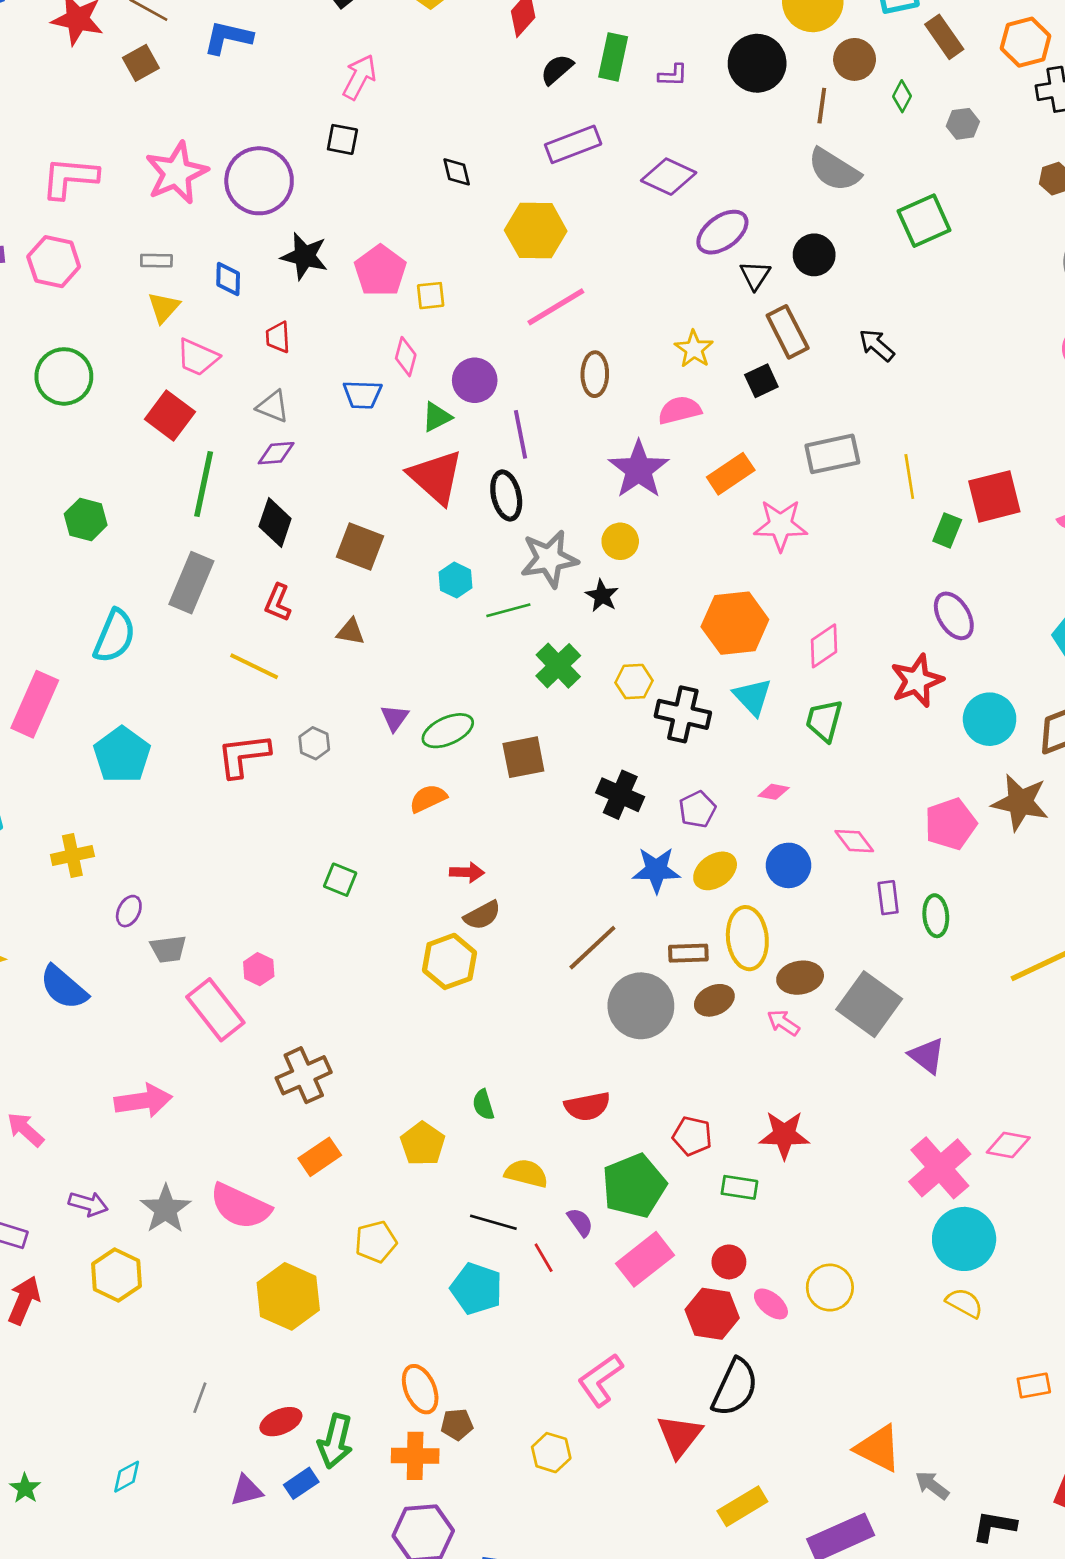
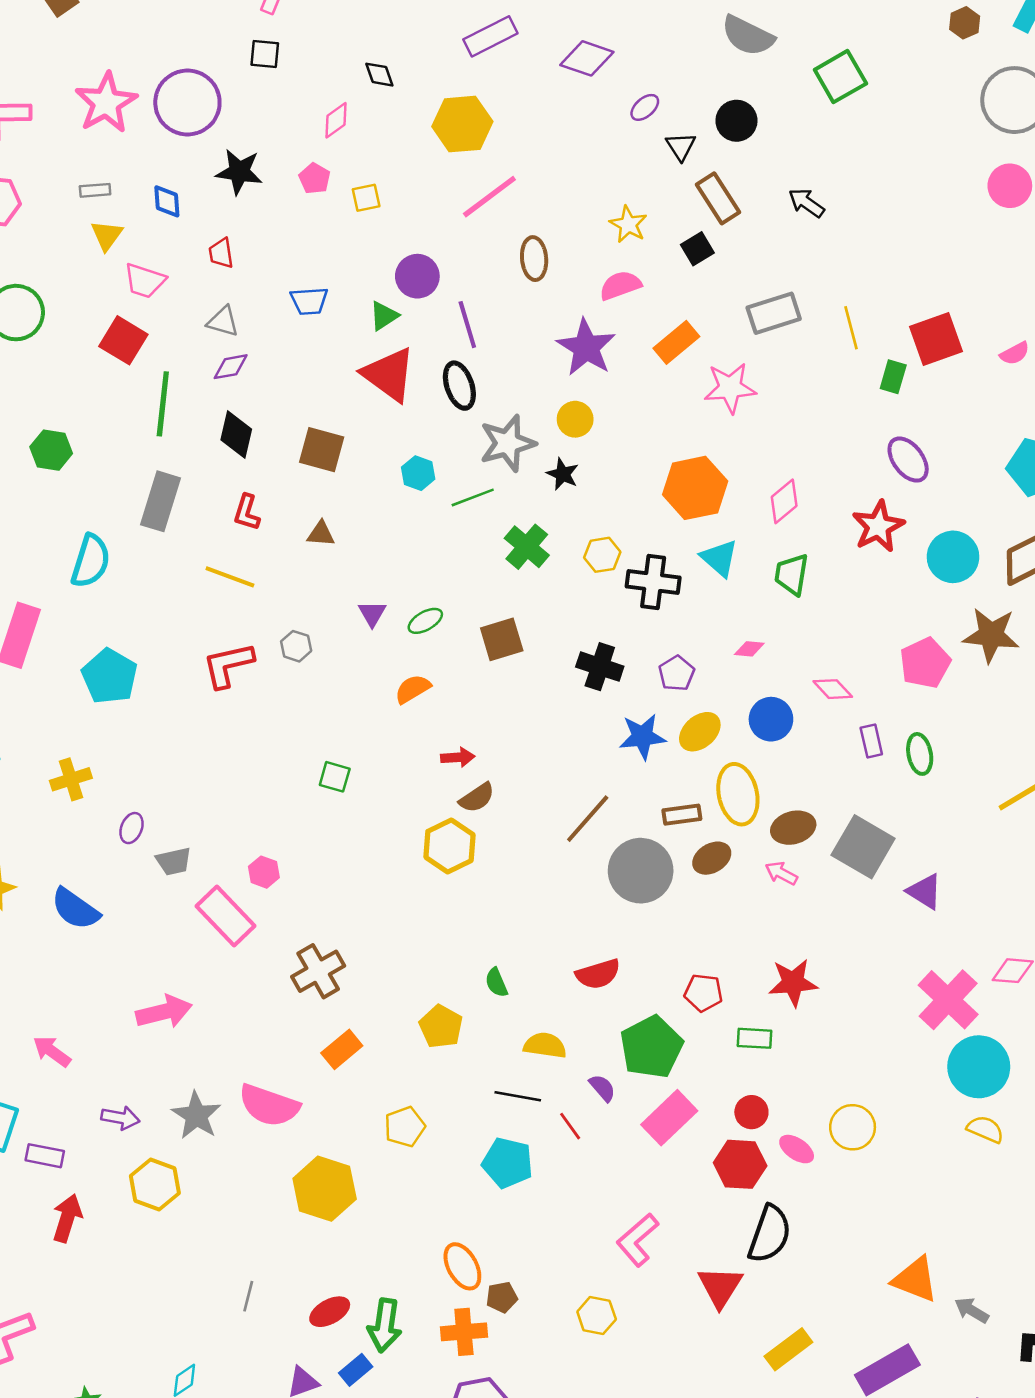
purple ellipse: (722, 232) -> (645, 107), size x0.6
pink pentagon: (380, 271) -> (315, 178), size x0.6
pink diamond: (406, 357) -> (336, 120), moved, turned 45
green ellipse: (448, 731) -> (425, 621), size x0.7

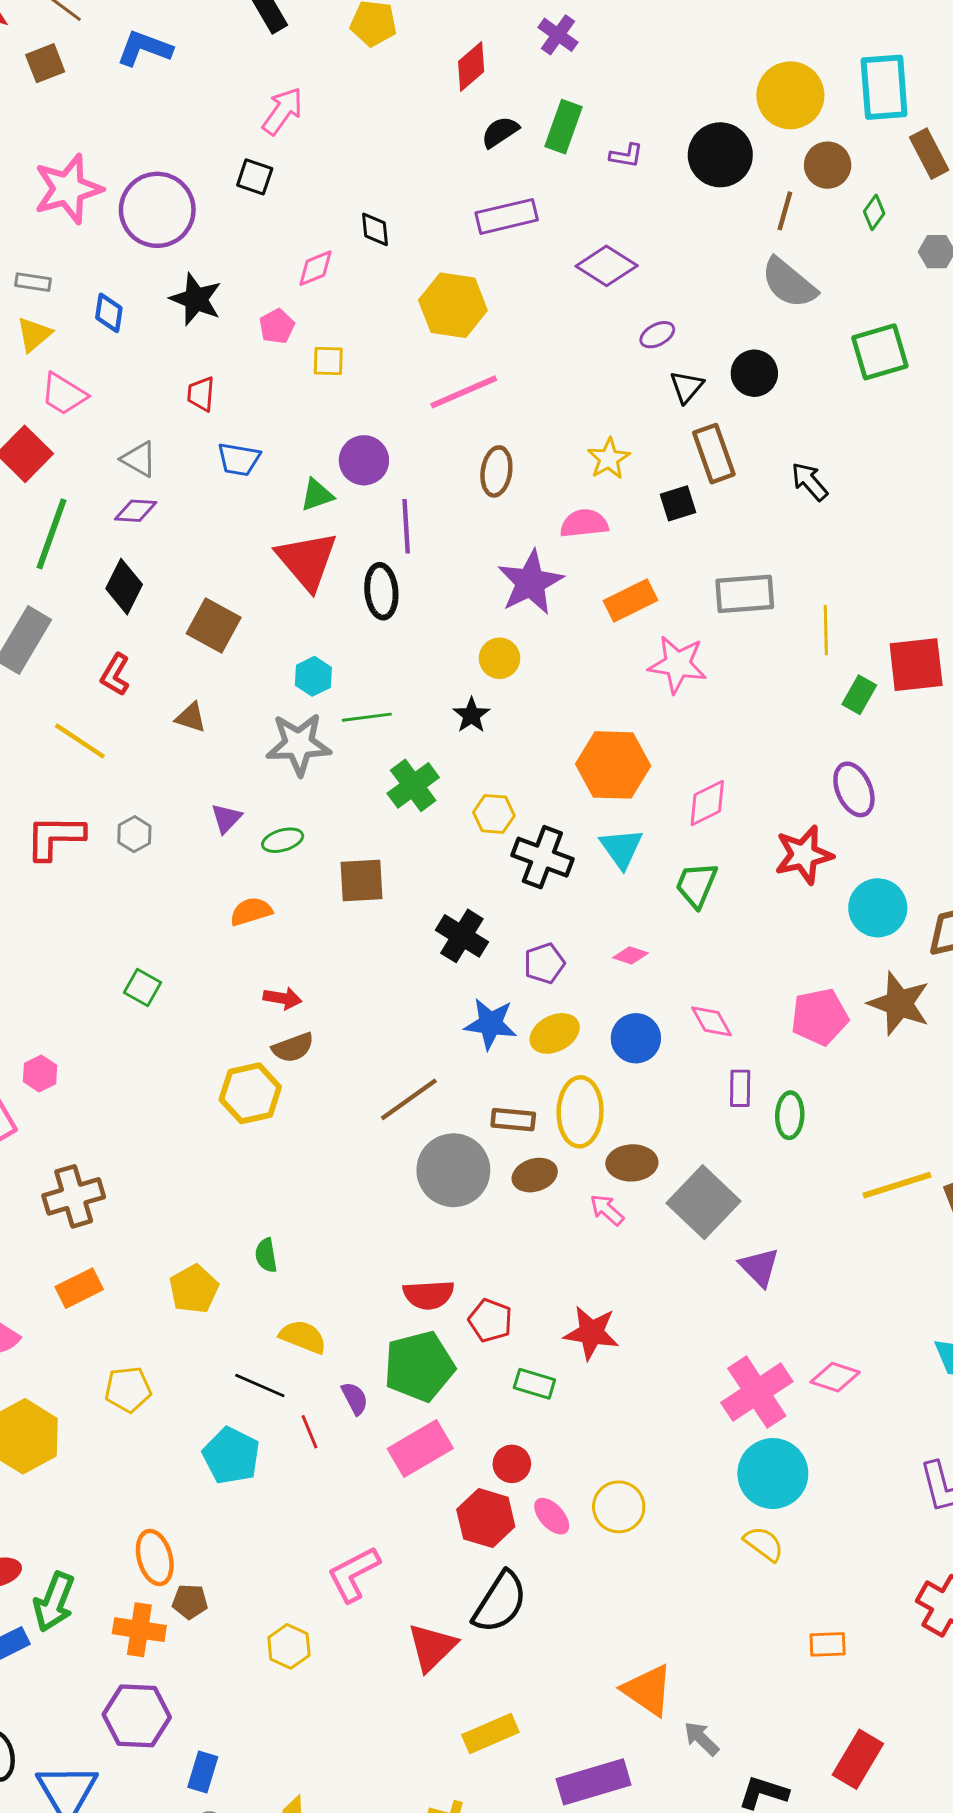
red trapezoid: (221, 253) -> (201, 394), moved
gray star: (508, 443) -> (299, 744), moved
red semicircle: (598, 974) -> (429, 1295), moved

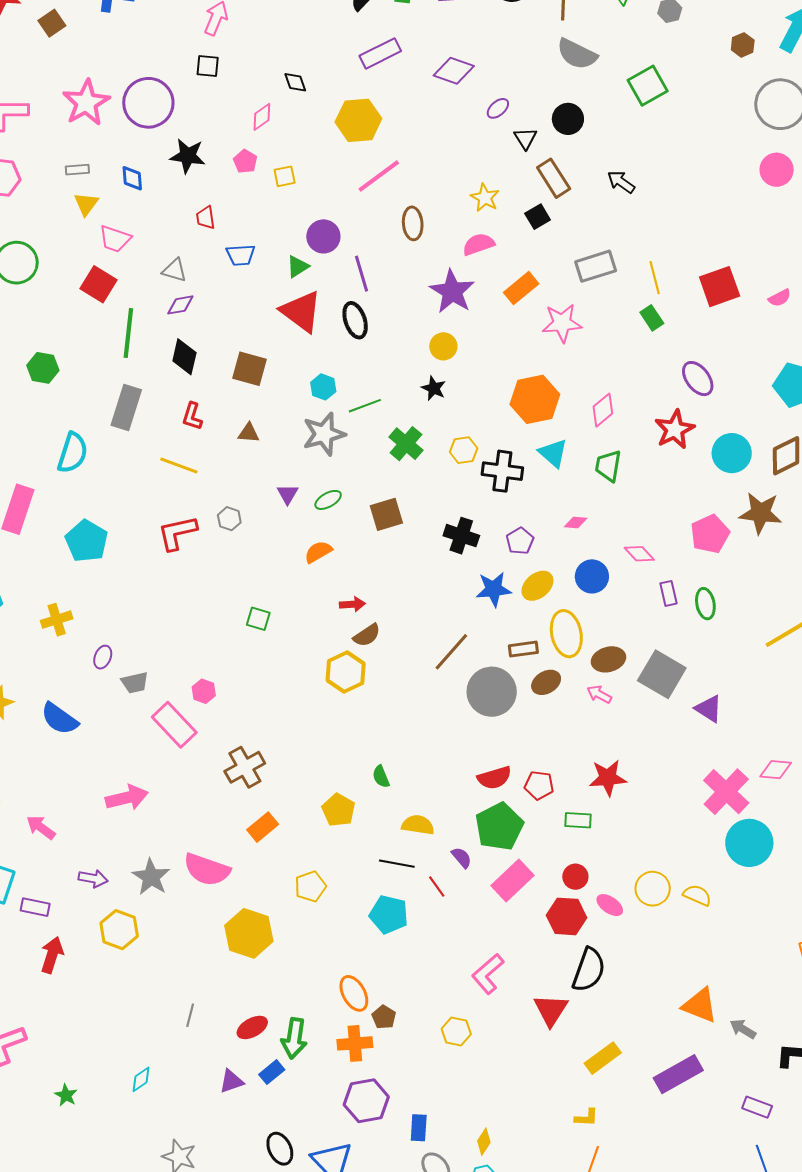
green rectangle: (859, 695) -> (652, 318), moved, turned -50
yellow semicircle: (764, 1544) -> (697, 895), moved
brown pentagon: (190, 1602) -> (384, 1017), turned -30

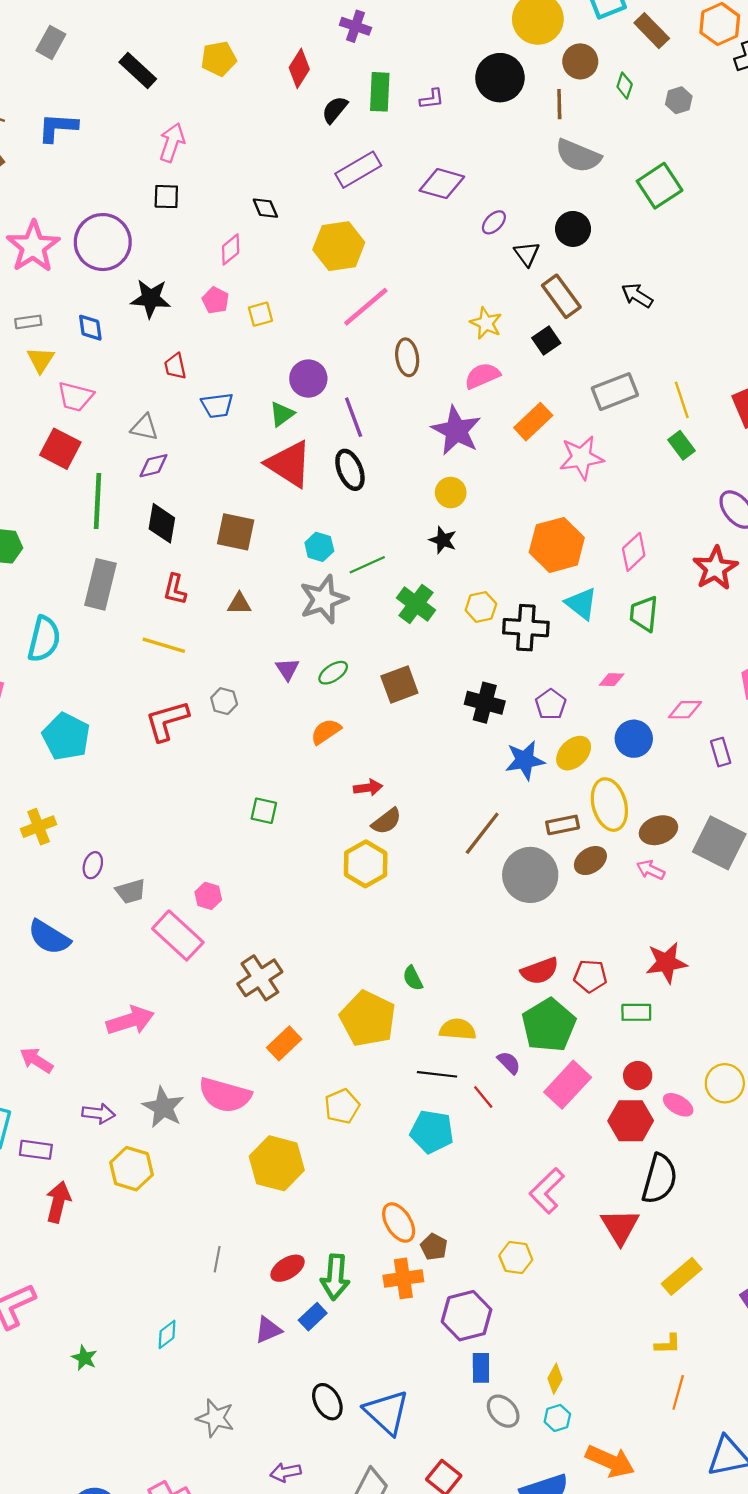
pink diamond: (639, 554) -> (685, 710), turned -44
yellow pentagon: (338, 810) -> (368, 1019), size x1.5
purple hexagon: (366, 1101) -> (467, 1316), moved

